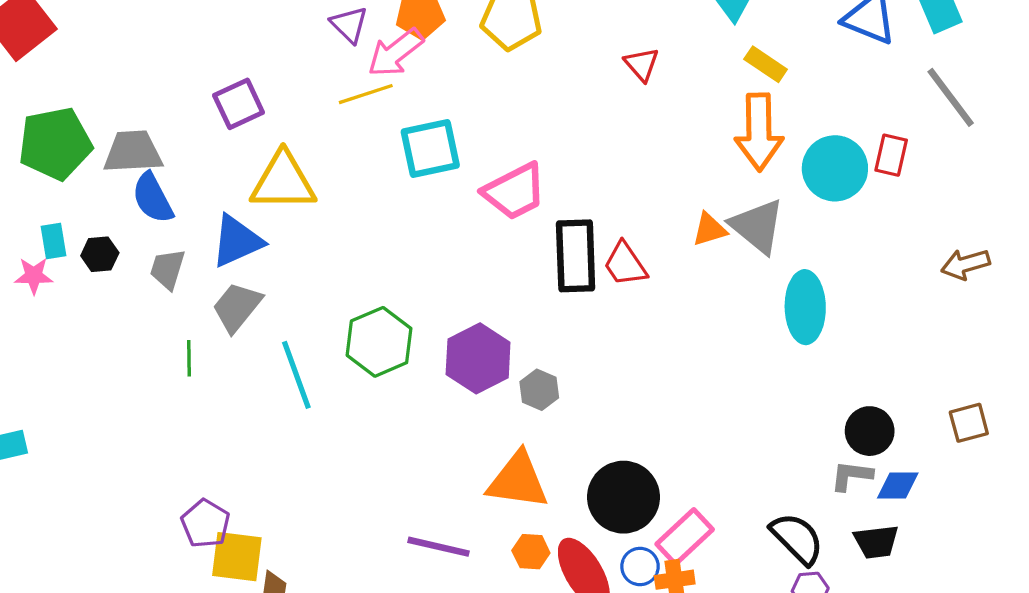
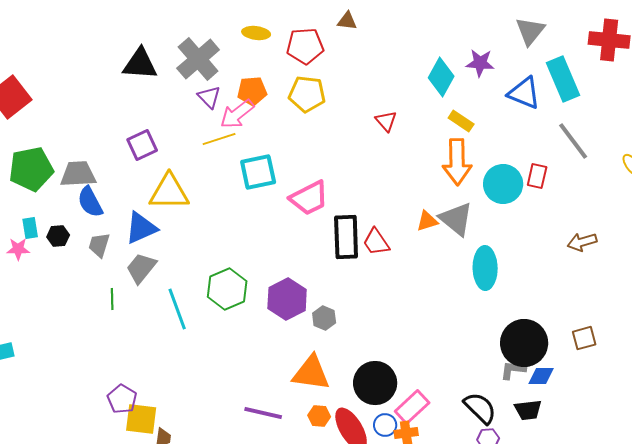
black circle: (870, 431) -> (524, 343), size x1.6

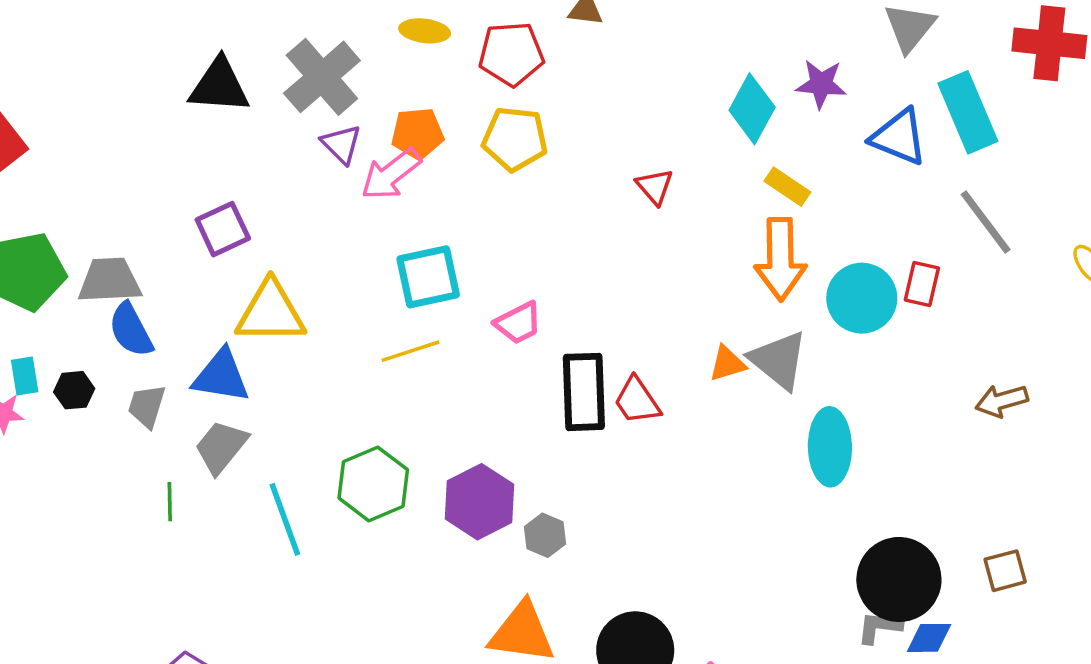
yellow line: (219, 139) -> (410, 351), moved
pink trapezoid: (309, 198) -> (518, 323), size x0.7
blue triangle: (141, 228) -> (221, 376), turned 33

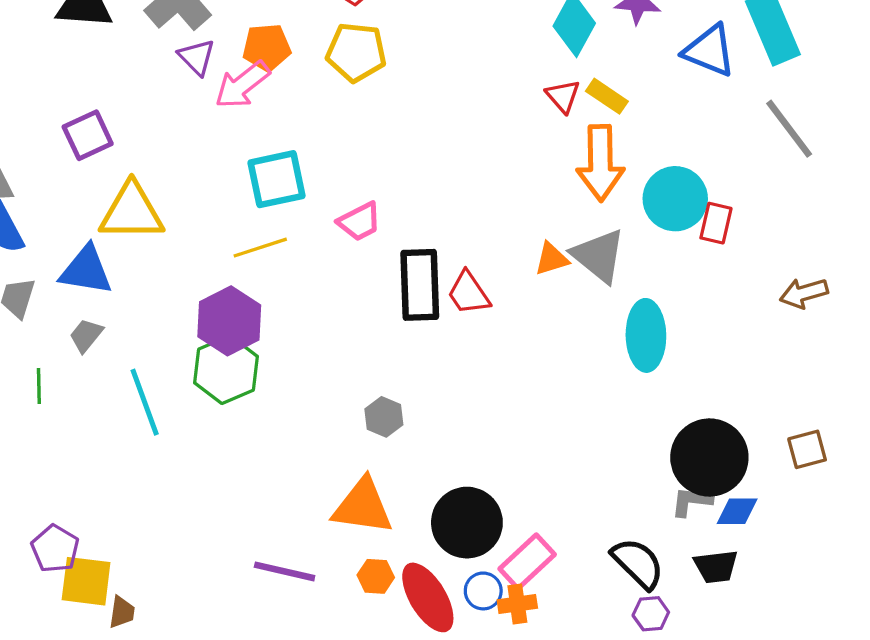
red triangle: (655, 187) -> (563, 96), moved
red rectangle: (922, 284) -> (716, 223), moved
gray trapezoid: (221, 447) -> (86, 335), size x0.7
purple hexagon: (479, 502) -> (229, 321), moved

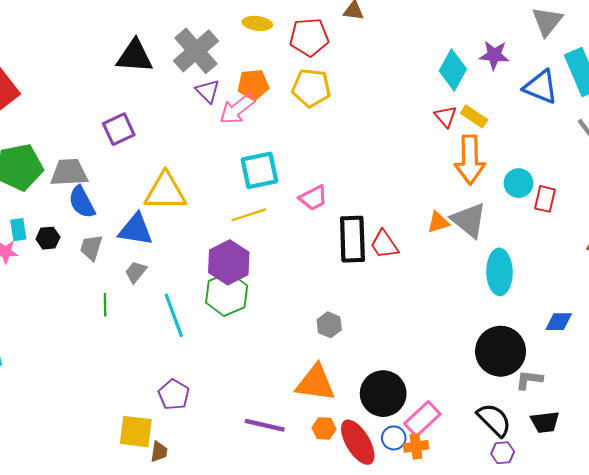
purple square: (88, 135) -> (119, 129), moved
cyan circle: (675, 199) -> (519, 183), size x0.7
black circle: (709, 457) -> (501, 351), moved
blue diamond: (737, 511) -> (559, 322), moved
purple pentagon: (55, 549) -> (174, 395), moved

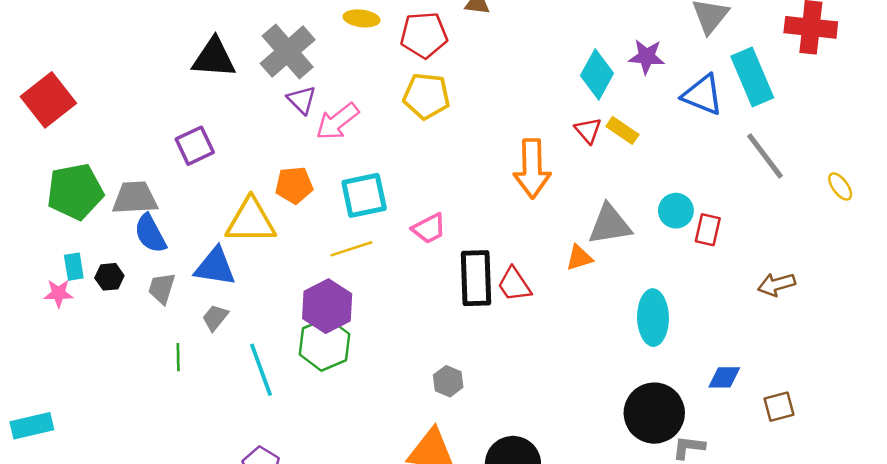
orange pentagon: (253, 85) -> (294, 185), moved
orange arrow: (470, 160) -> (532, 169), moved
gray triangle: (469, 220) -> (610, 225), moved, turned -48

